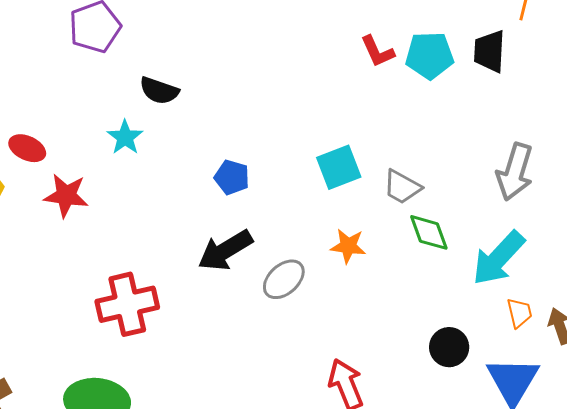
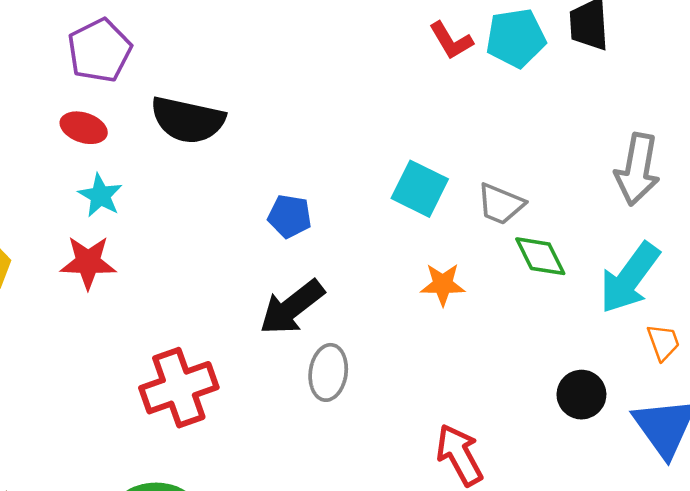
black semicircle: (159, 91) -> (188, 120), size x1.5
cyan star: (125, 137) -> (100, 196), moved
red ellipse: (27, 148) -> (84, 128), moved
cyan square: (339, 167) -> (420, 189), turned -36
gray ellipse: (284, 279) -> (328, 372), moved, turned -33

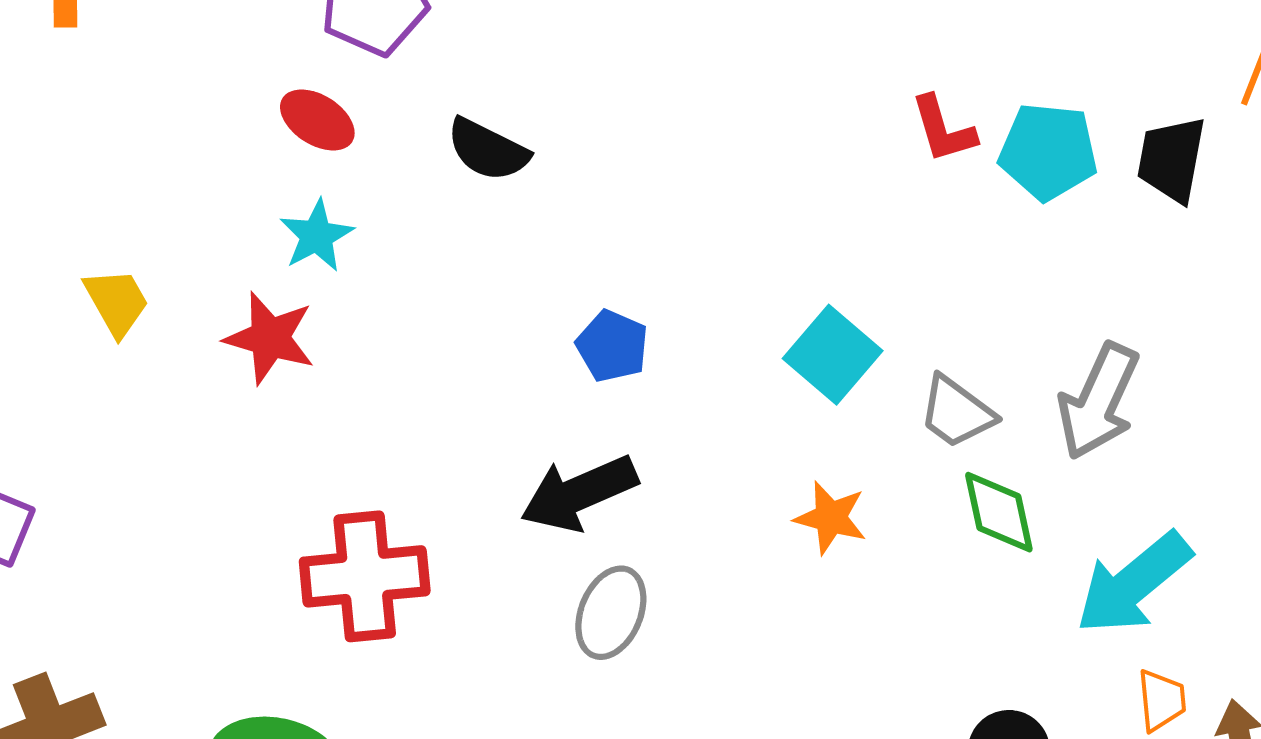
black semicircle: (188, 120) -> (488, 150), size x0.7
gray arrow: (637, 169) -> (1098, 401), moved

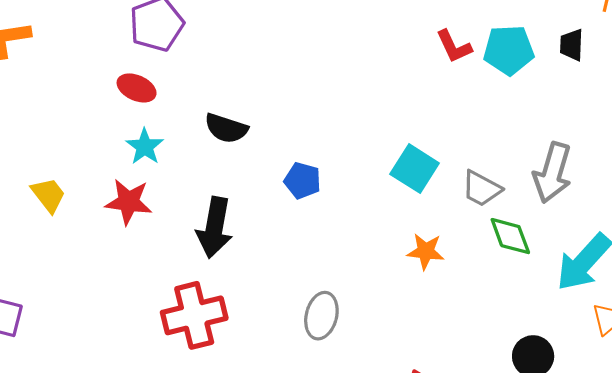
black semicircle: (488, 150) -> (226, 128), moved
black trapezoid: (1171, 159) -> (572, 45), size x0.7
black arrow: (579, 493) -> (215, 227), moved, turned -48

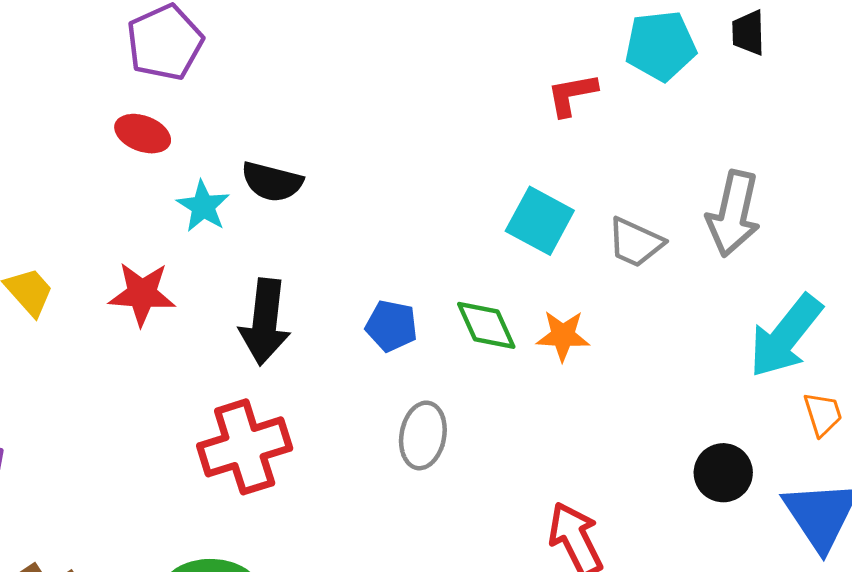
red L-shape: (454, 46) -> (572, 94), moved, turned 108
cyan star: (145, 147) -> (203, 206), moved
blue pentagon: (302, 181) -> (391, 326), moved
green diamond: (510, 236) -> (486, 325), moved

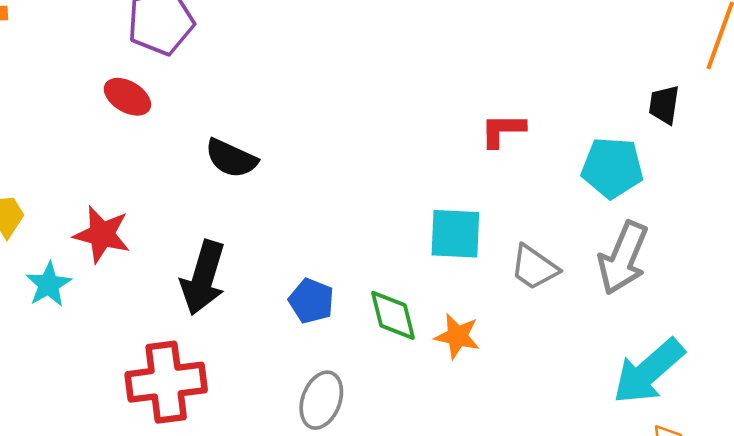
cyan pentagon: (661, 46) -> (612, 168), moved
cyan star: (203, 206) -> (49, 284), moved
cyan square: (540, 221) -> (455, 234), turned -36

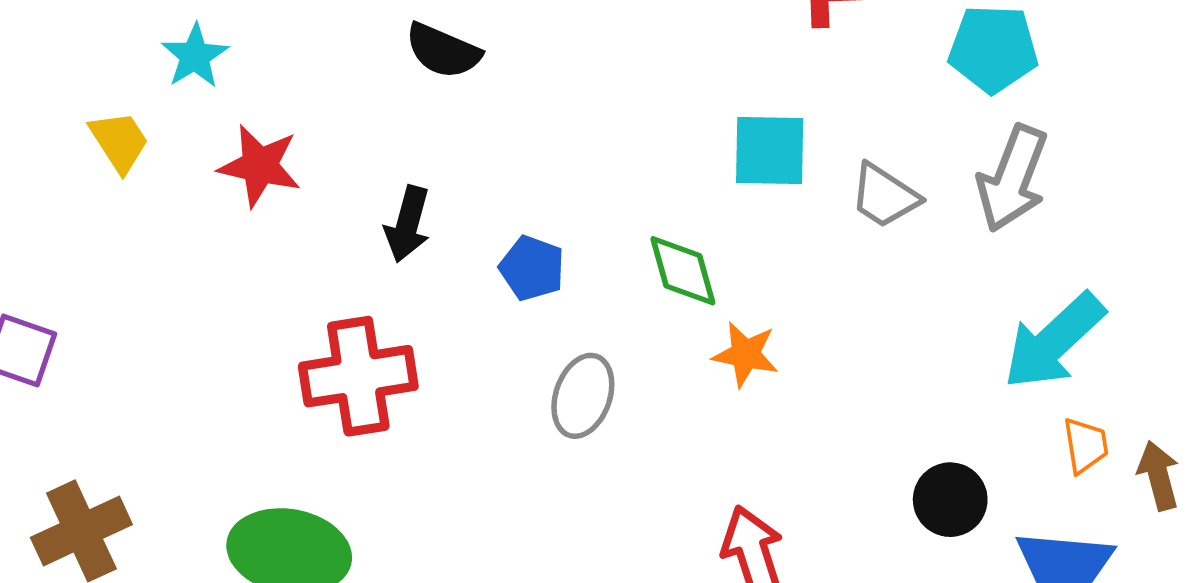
black arrow: (203, 278) -> (408, 224), size x0.7
cyan star: (49, 284) -> (195, 56), moved
blue pentagon: (311, 301) -> (532, 268), moved
orange star: (457, 336) -> (745, 354), moved

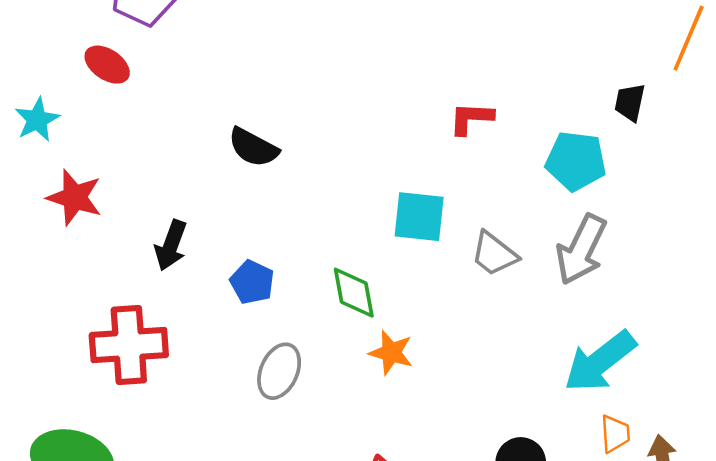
black semicircle: (443, 51) -> (253, 147), moved

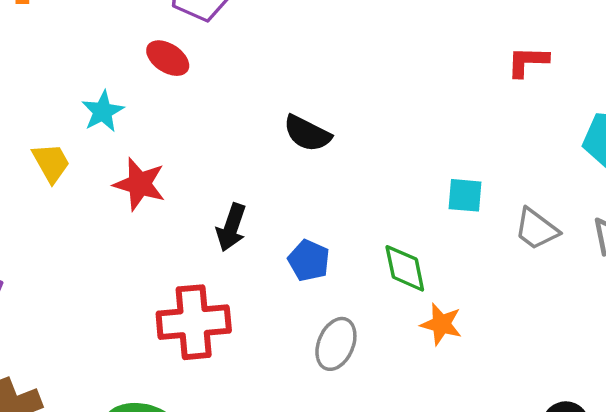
red L-shape: (471, 118) -> (528, 62), moved
cyan square: (419, 217) -> (465, 195), size x0.7

